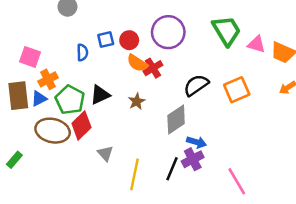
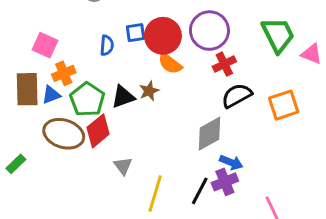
red circle: (129, 40) -> (163, 36), size x1.6
red cross: (153, 68) -> (224, 64), moved
brown star: (137, 101) -> (149, 91), moved

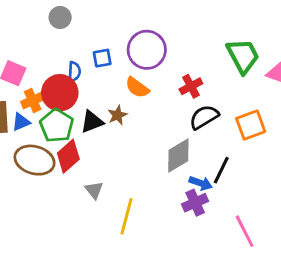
purple circle: (209, 31) -> (147, 50), moved
red circle: (163, 36) -> (60, 93), moved
black line: (200, 191) -> (221, 170), moved

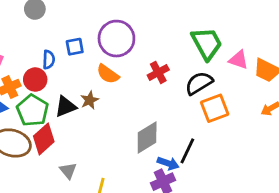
red circle: (60, 93) -> (35, 80), size x0.7
black semicircle: (204, 117) -> (199, 83), moved

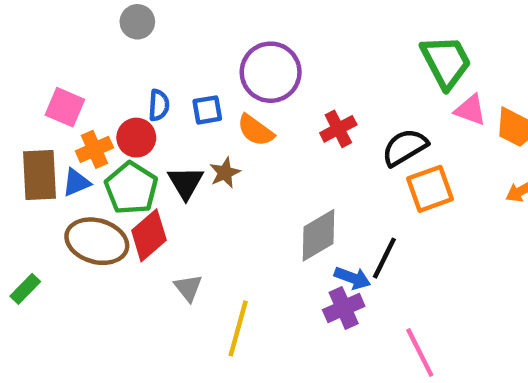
green trapezoid: (207, 43) -> (446, 62), moved
blue square: (75, 47) -> (207, 110), moved
black triangle: (66, 107) -> (186, 183), turned -40

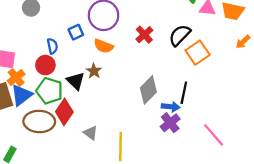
blue square: (207, 110) -> (76, 32), moved
orange cross: (94, 149) -> (16, 77), moved
blue triangle: (76, 182) -> (21, 95), size x1.5

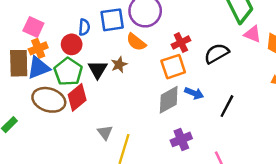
blue square: (76, 32) -> (112, 20), size x1.5
orange square: (198, 53) -> (173, 67), moved
black line: (184, 93) -> (227, 106), moved
blue arrow: (171, 107) -> (194, 93), moved
gray triangle: (91, 133) -> (105, 132), moved

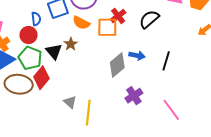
orange square: (173, 67) -> (107, 27), moved, turned 30

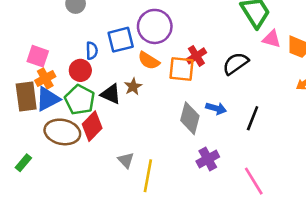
black triangle: (54, 51) -> (111, 94), turned -30
gray diamond: (117, 65) -> (190, 118), turned -40

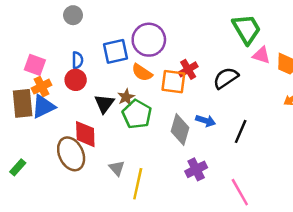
blue semicircle: (92, 51) -> (77, 60), moved
black triangle: (111, 94) -> (104, 104), turned 40
green pentagon: (80, 100) -> (137, 114), moved
red diamond: (92, 126) -> (85, 134), turned -48
brown ellipse: (62, 132) -> (71, 154), moved, turned 52

